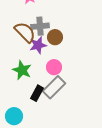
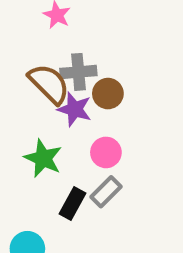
purple star: (38, 45) -> (75, 109), turned 30
gray rectangle: (54, 87) -> (106, 192), size x0.7

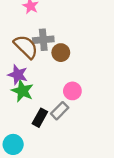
purple star: (75, 109) -> (18, 75), moved
pink circle: (106, 152) -> (72, 91), moved

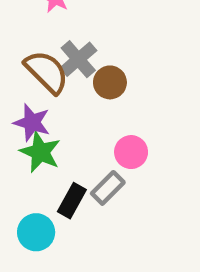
gray cross: (43, 40) -> (78, 59), turned -36
cyan circle: (13, 144) -> (36, 232), moved

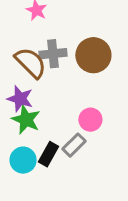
gray cross: (78, 59) -> (53, 54), turned 35
brown circle: (110, 82) -> (93, 55), moved, size x1.5
cyan circle: (36, 232) -> (23, 160), moved

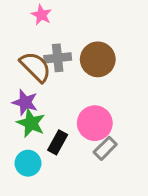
pink circle: (90, 120) -> (95, 123), size x1.5
gray rectangle: (74, 145) -> (105, 148), moved
black rectangle: (48, 154) -> (58, 142), moved

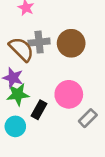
green star: (31, 123) -> (18, 94), turned -30
gray rectangle: (105, 148) -> (88, 118), moved

